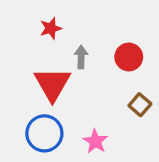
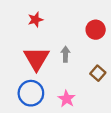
gray arrow: (81, 57) -> (65, 54), moved
red circle: (129, 57) -> (96, 30), moved

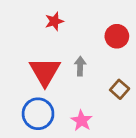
red star: (35, 20) -> (54, 21), moved

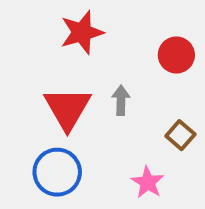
red star: (54, 21) -> (82, 32), size x1.5
pink star: (82, 121) -> (148, 182), moved

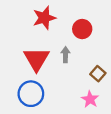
red circle: (176, 55) -> (82, 29), moved
pink star: (148, 182) -> (90, 99), moved

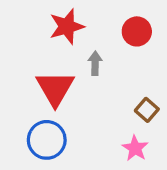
red circle: (82, 29) -> (137, 31), moved
gray arrow: (65, 55) -> (95, 63), moved

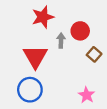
red circle: (137, 31) -> (80, 31), moved
brown square: (147, 110) -> (94, 54), moved

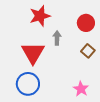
red circle: (80, 31) -> (86, 23), moved

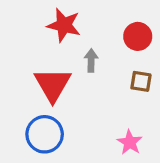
red star: (40, 16) -> (64, 25), turned 30
brown square: (88, 51) -> (141, 81), turned -32

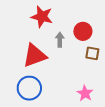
red circle: (138, 36) -> (83, 31), moved
red triangle: (53, 85) -> (35, 56), turned 40

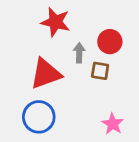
brown square: (92, 53) -> (100, 71), moved

